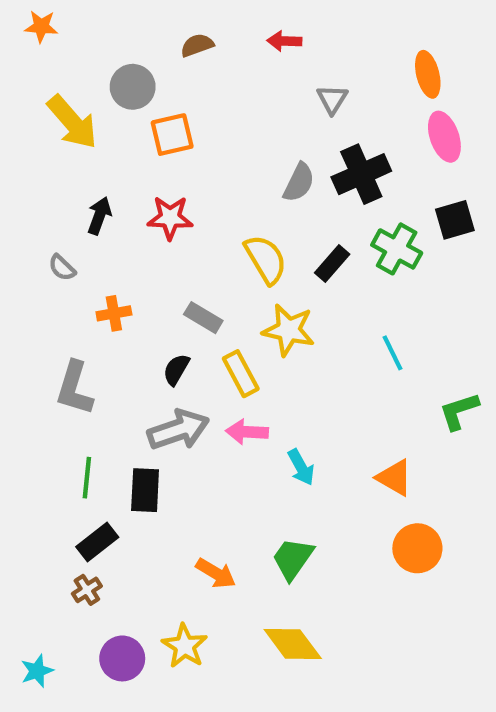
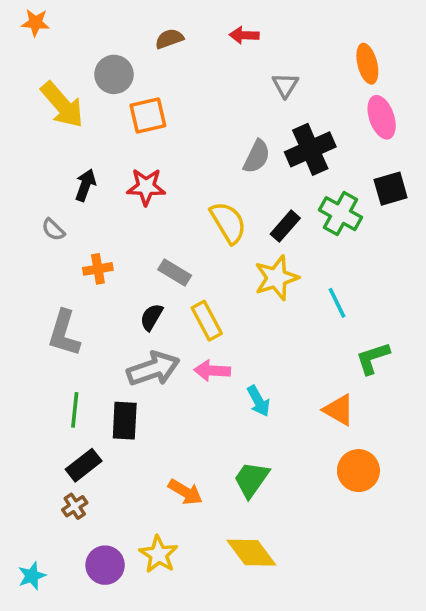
yellow star: (289, 330) -> (276, 278), moved, turned -30
green L-shape: (459, 411) -> (373, 358), moved

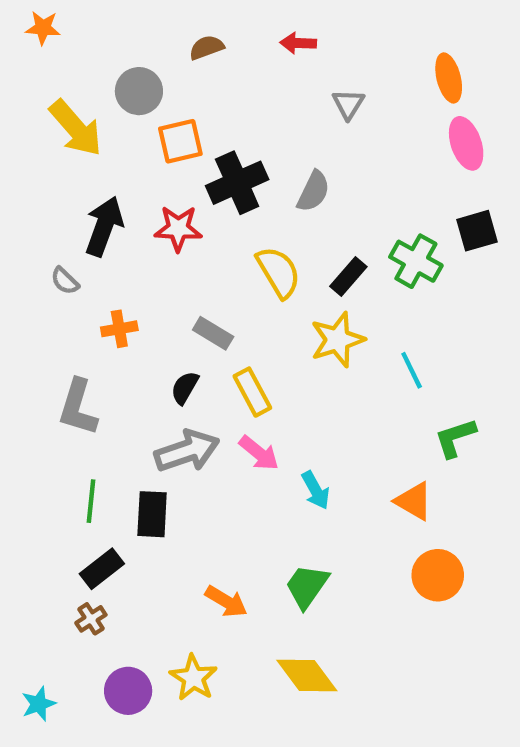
black cross: (310, 149) -> (237, 183), moved
black arrow: (85, 185) -> (104, 226), size x1.5
pink arrow: (212, 371) -> (259, 453), turned -144

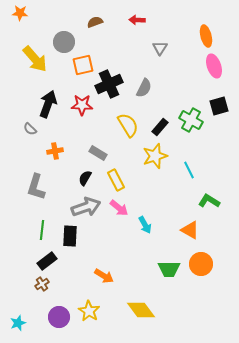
green L-shape: (455, 438) -> (209, 201), turned 50
green trapezoid: (307, 586) -> (169, 269), moved, turned -125

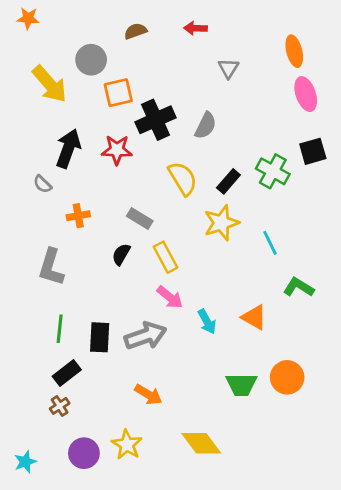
gray arrow: (86, 207) -> (145, 336), moved
orange triangle: (190, 230) -> (254, 317), moved

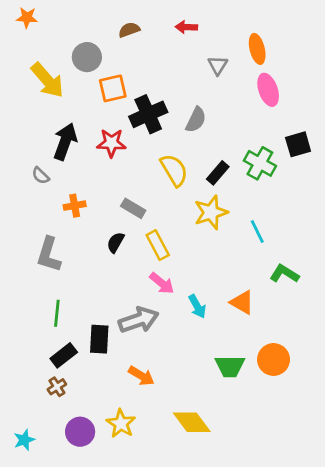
orange ellipse: (294, 51) -> (257, 49), moved
pink ellipse: (306, 94) -> (268, 90), moved
black rectangle: (100, 337) -> (99, 339), moved

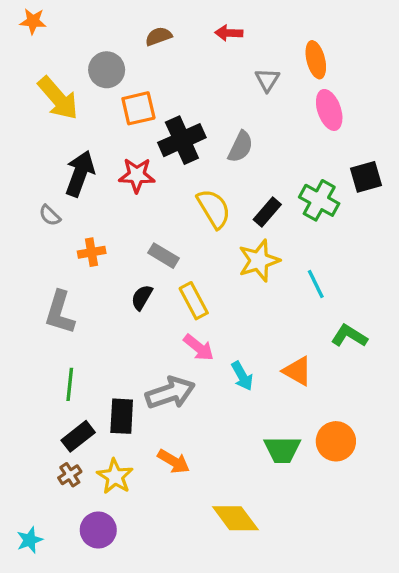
yellow star: (121, 424) -> (115, 476), moved

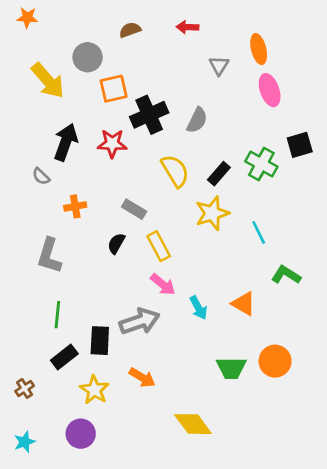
brown cross: (70, 475) -> (25, 388), moved

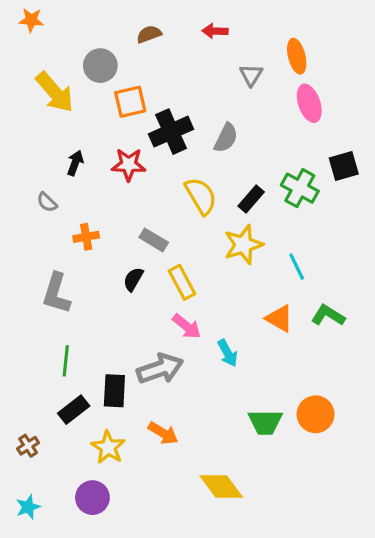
black arrow: (66, 142) -> (75, 163), size x0.6
orange triangle: (244, 304) -> (279, 318), moved

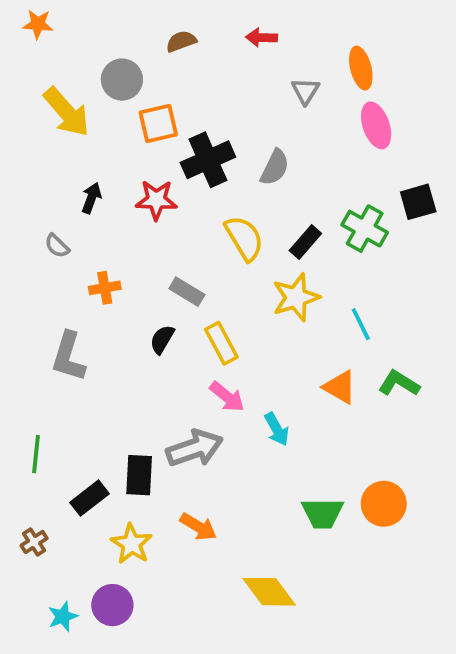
green line: (66, 361) -> (36, 454), moved
cyan star: (28, 507) -> (63, 617), moved

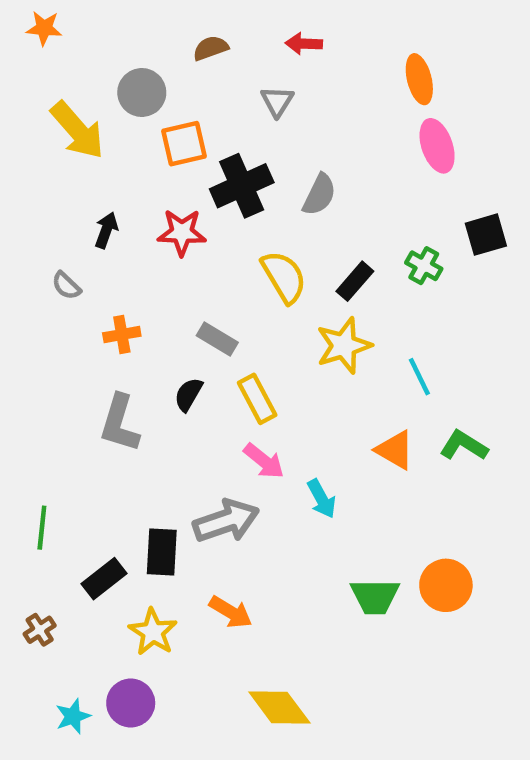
gray triangle: (305, 91) -> (277, 101), moved
green cross: (365, 229) -> (424, 266), size x0.7
gray L-shape: (68, 357) -> (120, 423), moved
yellow diamond: (269, 592) -> (279, 707), moved

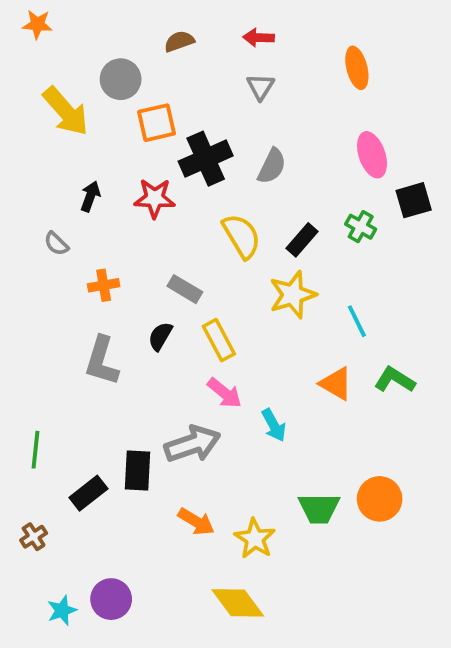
gray triangle: (277, 101) -> (260, 87), moved
pink ellipse: (437, 146) -> (372, 155), moved
yellow star: (153, 632) -> (255, 539), moved

